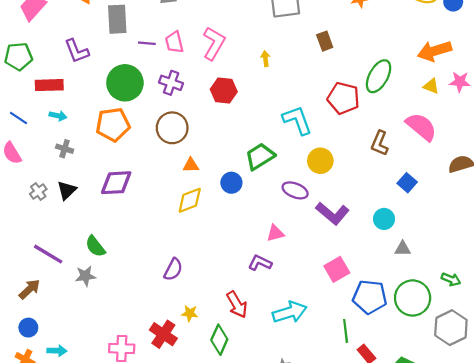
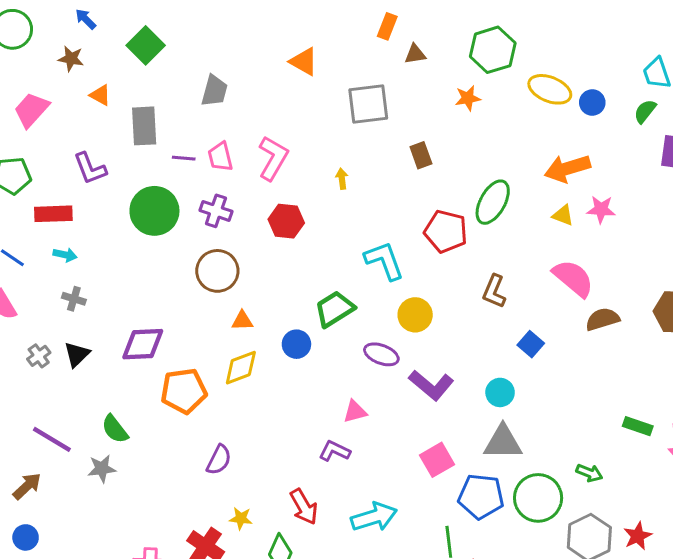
orange pentagon: (113, 125) -> (184, 391), moved
pink semicircle: (421, 127) -> (573, 278), moved
gray triangle: (403, 249) -> (503, 442), moved, size x1.8

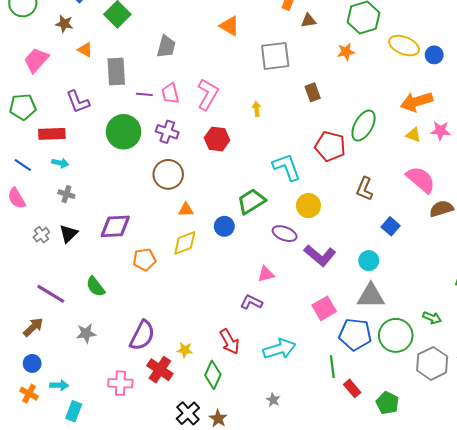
orange pentagon: (184, 391) -> (144, 260), size x0.7
purple semicircle: (219, 460) -> (142, 335), moved, size x1.4
gray star: (102, 469) -> (86, 333), moved

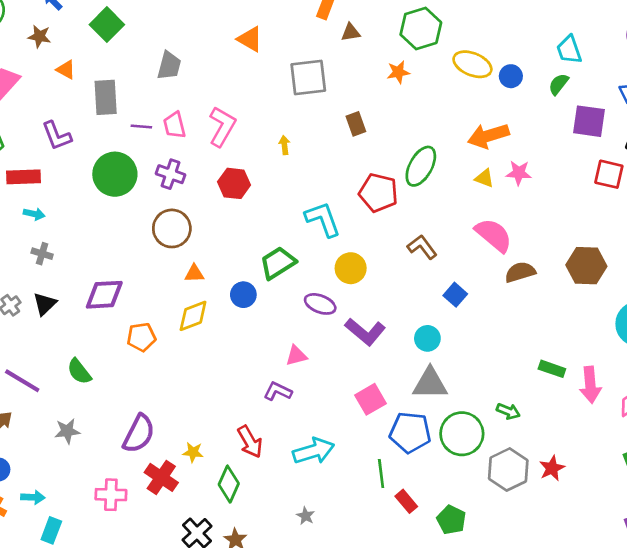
brown L-shape: (365, 189) -> (422, 247), turned 120

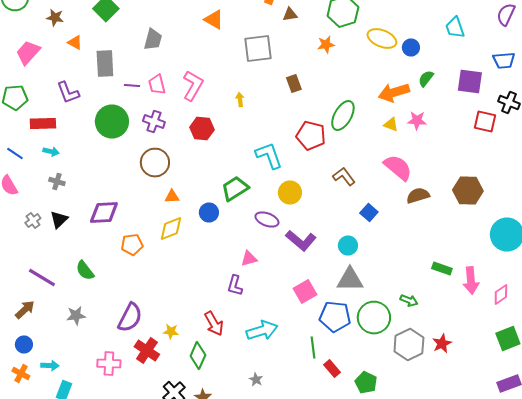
green semicircle: (559, 84) -> (426, 78), moved
purple L-shape: (278, 391) -> (235, 286), turned -100

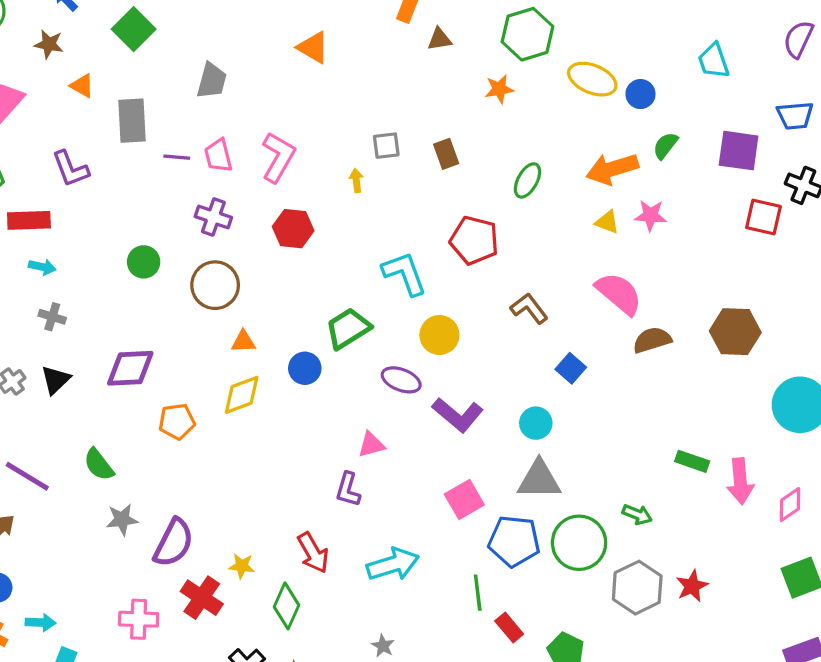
gray square: (258, 48) -> (386, 146), moved, size x0.6
green ellipse: (343, 116) -> (527, 180), moved, size x0.7
green circle: (112, 122) -> (144, 262), moved, size x0.6
gray star: (76, 316) -> (122, 519), moved

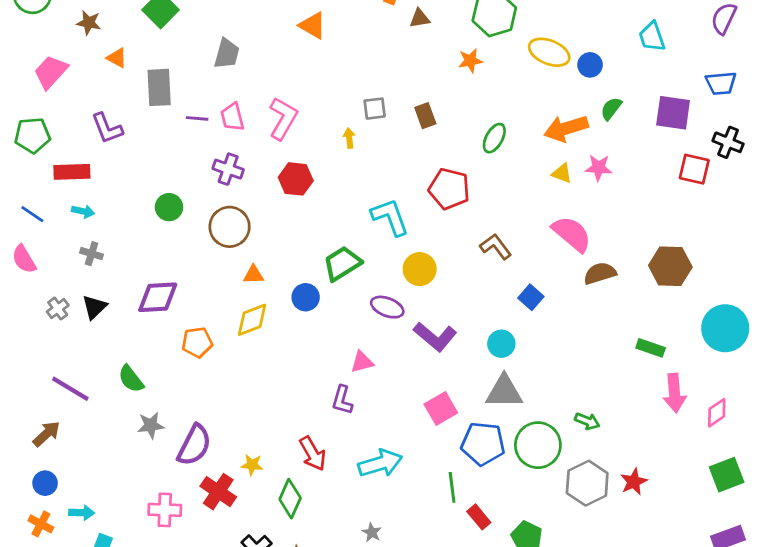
green rectangle: (692, 461) -> (651, 348), moved

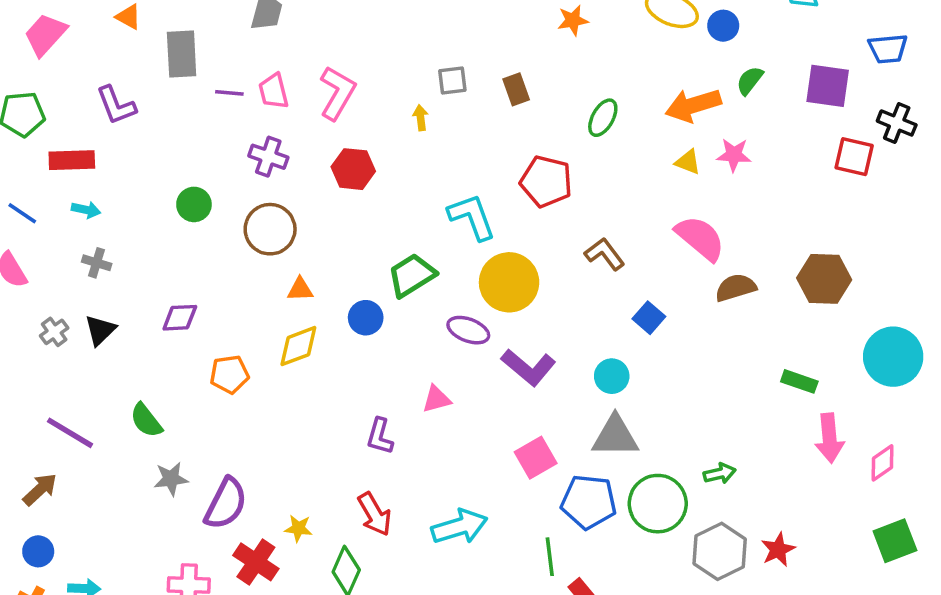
yellow circle: (420, 269) -> (509, 282), size x1.4
purple diamond: (158, 297) -> (180, 318), size x0.7
purple L-shape: (342, 400) -> (380, 436), moved
green arrow: (587, 421) -> (720, 473), turned -35

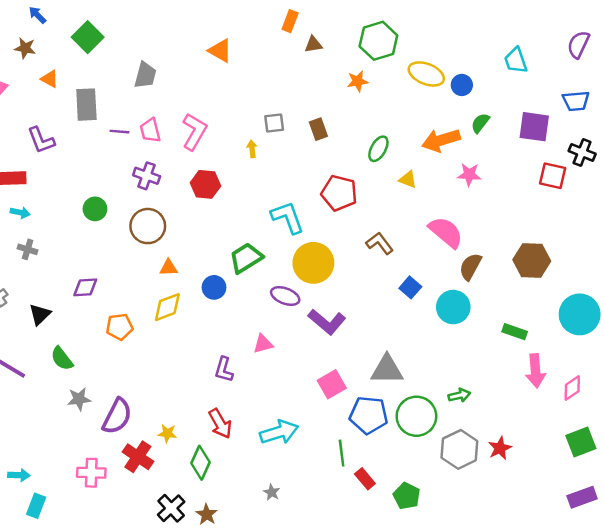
yellow triangle: (688, 162) -> (408, 179), moved
brown semicircle: (736, 288) -> (470, 267), turned -44
black triangle: (100, 330) -> (40, 314), moved
cyan circle: (612, 376) -> (453, 307), moved, size x1.4

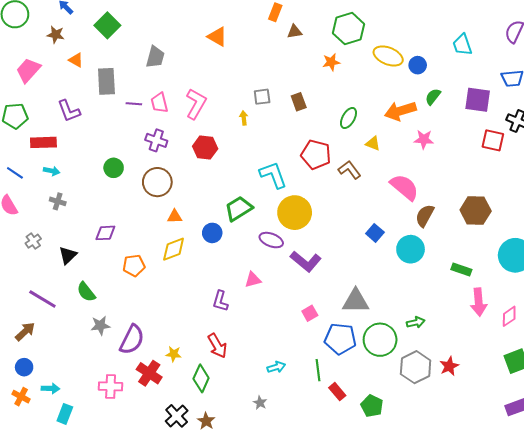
brown L-shape: (380, 243) -> (350, 170), moved
pink square: (332, 384) -> (310, 313), size x0.7
cyan arrow: (279, 432) -> (276, 367), moved, size x0.6

